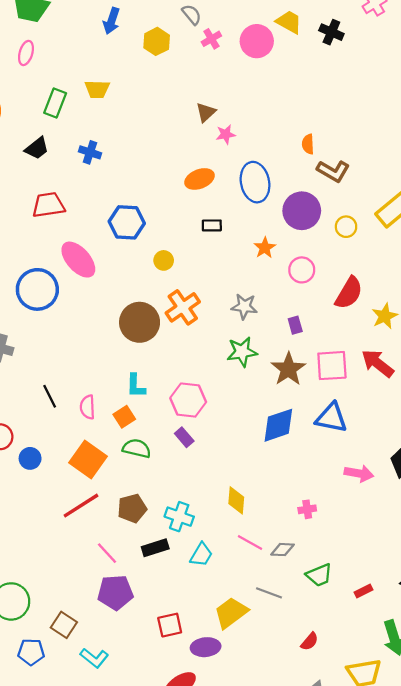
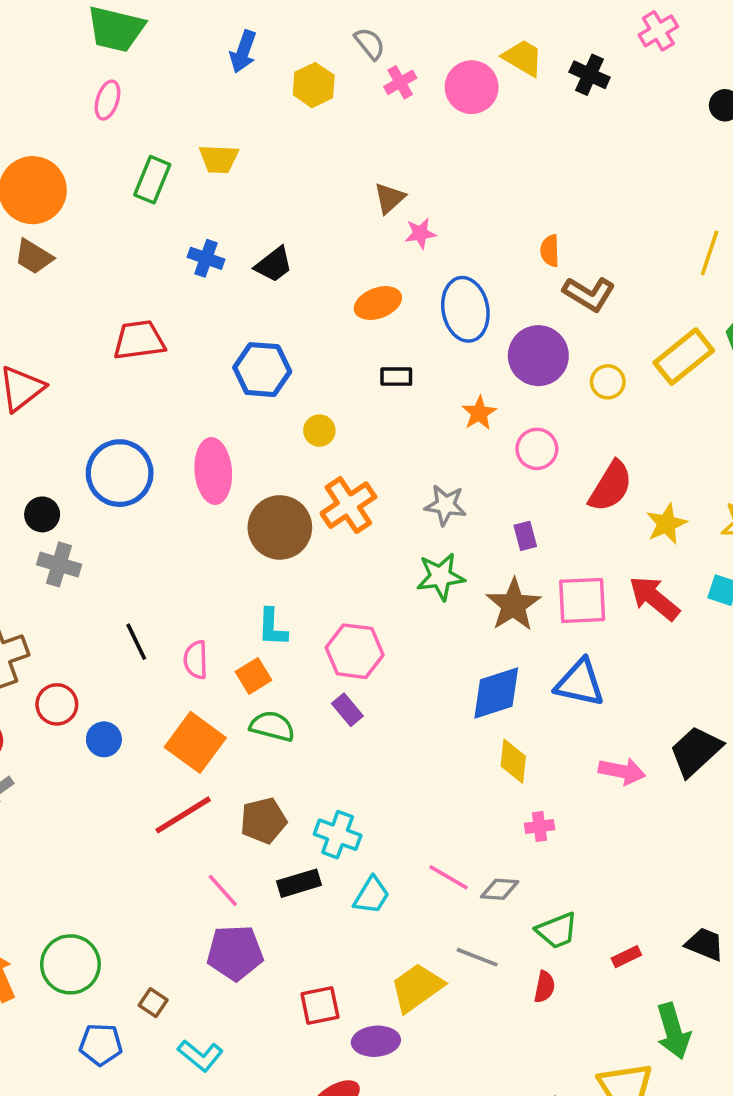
black trapezoid: (37, 148) -> (274, 265), moved
pink ellipse: (78, 260) -> (213, 471), moved, turned 36
yellow diamond: (236, 500) -> (513, 761), moved
brown square: (64, 625) -> (153, 1003), size x0.7
red semicircle: (310, 642) -> (544, 987), moved, turned -30

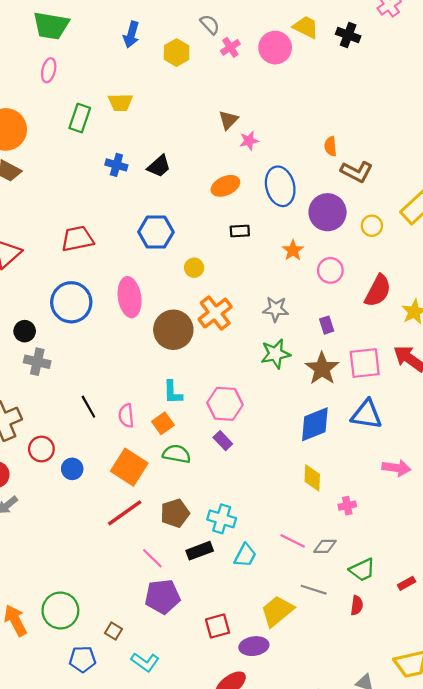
red trapezoid: (139, 340) -> (77, 239), moved
yellow diamond: (513, 761) -> (312, 478), moved

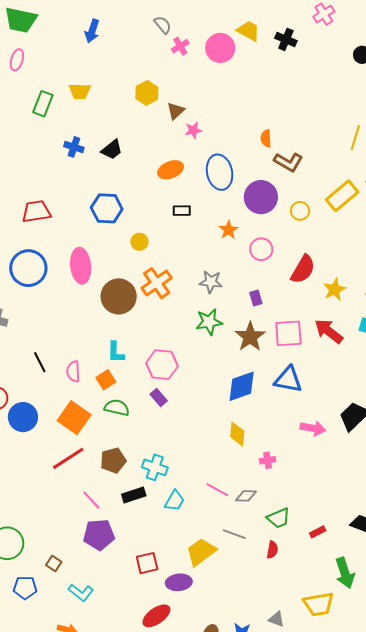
yellow hexagon: (177, 53) -> (147, 93), moved
blue circle: (72, 469) -> (23, 417), size x1.5

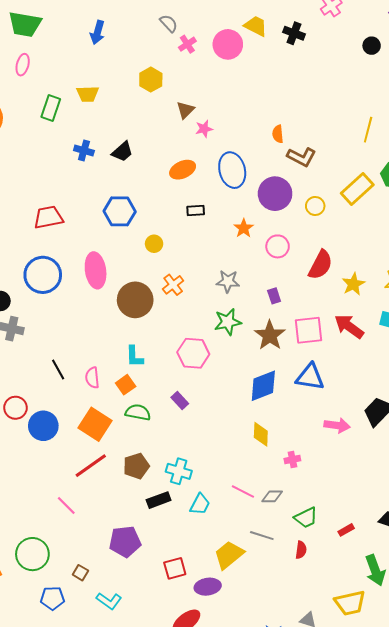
yellow hexagon: (147, 93) -> (151, 80), moved
orange cross: (157, 283) -> (173, 285), size x0.7
pink hexagon: (162, 365) -> (193, 353), moved
pink line: (91, 500) -> (66, 505), moved

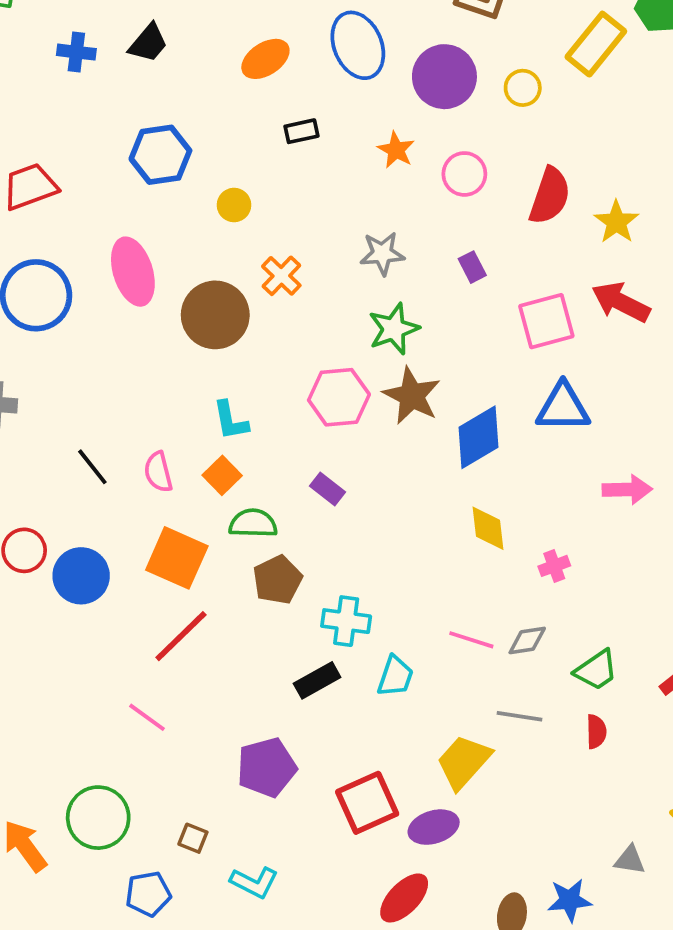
brown star: (270, 335) -> (412, 396), moved
brown pentagon: (136, 466) -> (277, 580), moved
red square: (175, 568) -> (367, 803), size x1.4

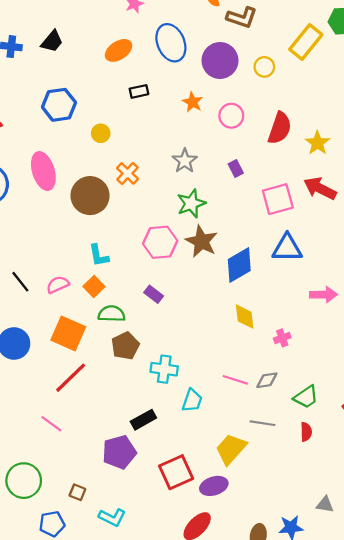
gray star: (382, 254) -> (185, 161), turned -30
pink semicircle: (158, 472) -> (58, 285), turned 80
black rectangle: (317, 680) -> (143, 420), moved

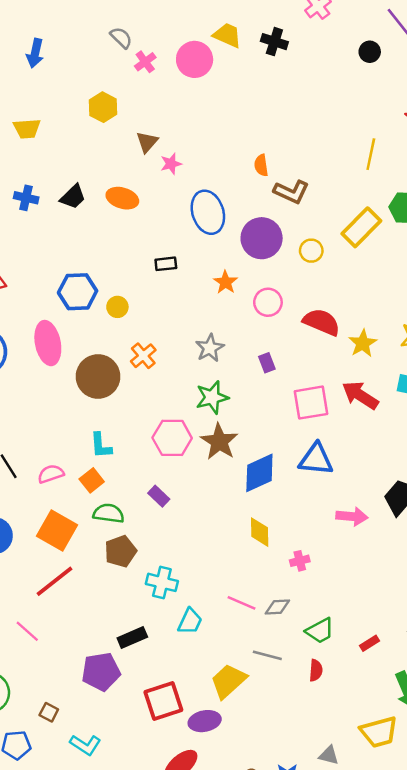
orange ellipse: (119, 50) -> (122, 198), moved, turned 44
blue hexagon: (59, 105) -> (78, 292), moved
red semicircle: (280, 128) -> (322, 322), turned -92

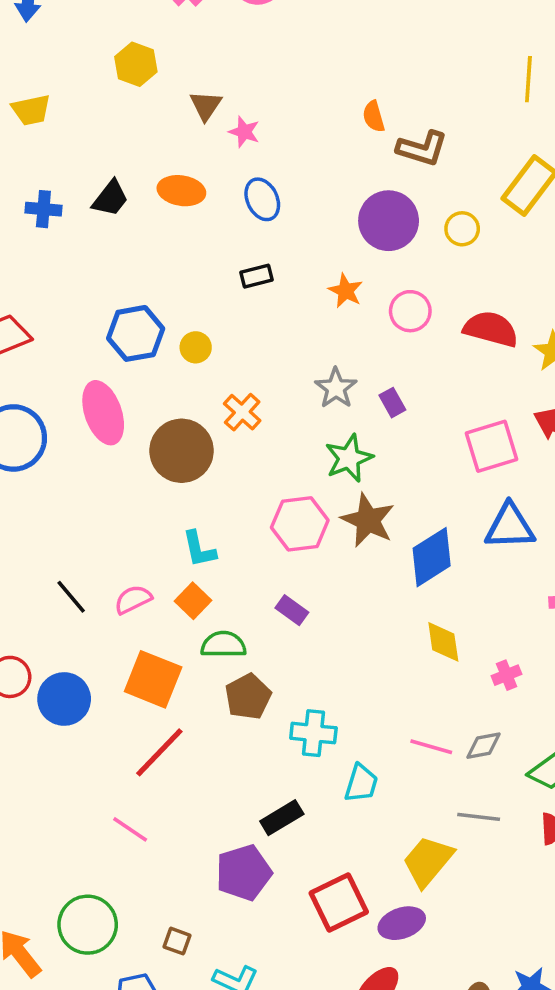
pink star: (171, 164) -> (244, 132), turned -30
blue ellipse: (208, 212) -> (262, 199), moved, size x0.7
purple rectangle: (267, 363) -> (392, 403), moved

